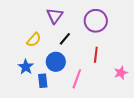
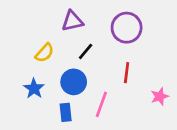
purple triangle: (55, 16) -> (72, 21), turned 42
blue rectangle: (43, 81) -> (66, 112), moved

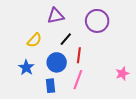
red line: (127, 73) -> (79, 55), moved

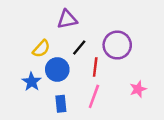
purple circle: (97, 21) -> (117, 45), moved
blue circle: (57, 62) -> (57, 70), moved
pink star: (122, 74) -> (138, 89), moved

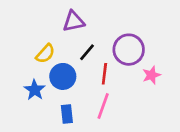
pink star: (138, 89) -> (151, 75), moved

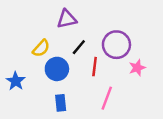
blue star: (35, 90) -> (16, 81), moved
pink line: (103, 106) -> (107, 98), moved

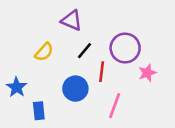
purple triangle: (67, 19) -> (72, 21), turned 35
blue circle: (57, 69) -> (75, 89), moved
blue rectangle: (61, 103) -> (39, 111), moved

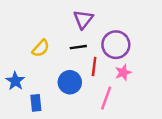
purple triangle: (72, 21) -> (83, 19), moved, turned 45
black line: (85, 51) -> (78, 47), turned 42
pink star: (147, 73) -> (123, 73), moved

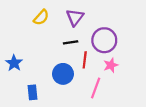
yellow semicircle: (41, 48) -> (41, 17), moved
blue star: (15, 81) -> (14, 63), moved

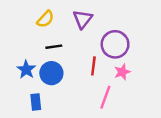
black line: (71, 42) -> (54, 47), moved
blue star: (14, 63) -> (26, 70), moved
blue circle: (63, 74) -> (51, 73), moved

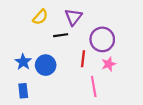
black line: (54, 47) -> (61, 35), moved
pink line: (105, 97) -> (94, 86), turned -30
blue rectangle: (36, 102) -> (23, 91), moved

